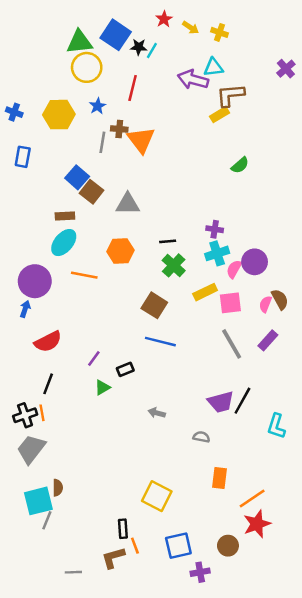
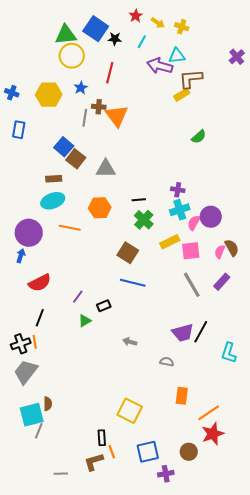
cyan line: (152, 51) -> (142, 42), moved
cyan ellipse: (64, 243) -> (53, 201), turned 30

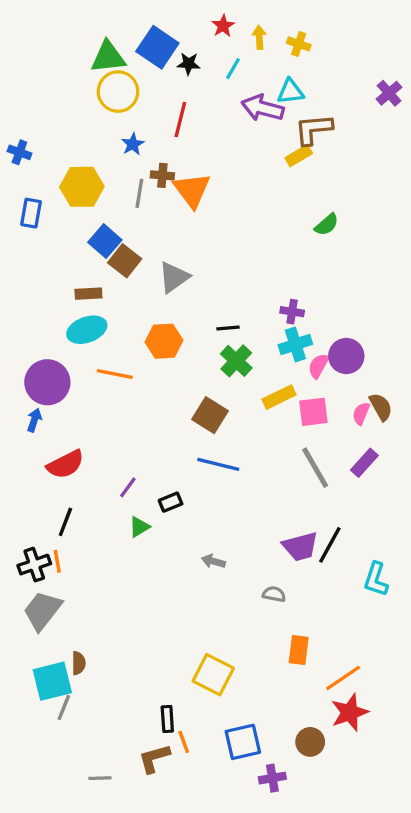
yellow arrow: (158, 23) -> (259, 37), turned -128
yellow hexagon: (49, 95) -> (82, 187), moved
gray triangle: (106, 169) -> (174, 277), turned -35

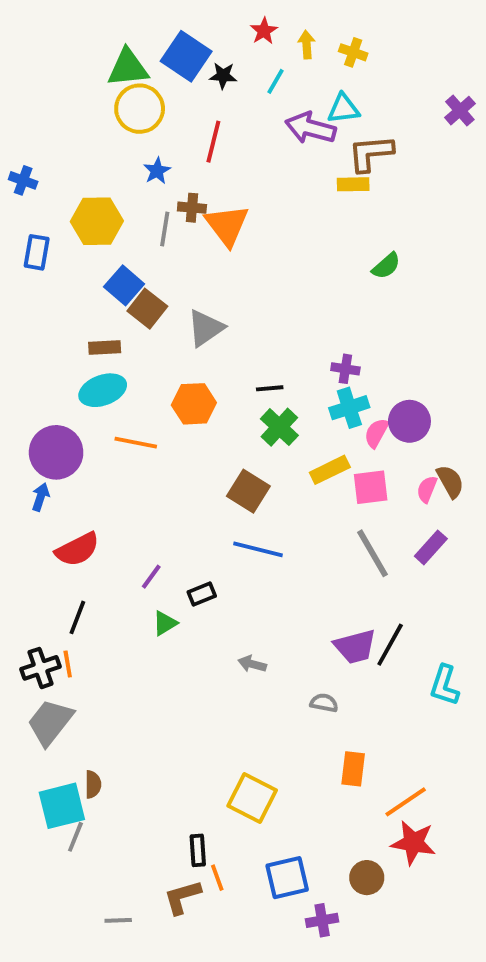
yellow rectangle: (299, 156) -> (353, 184), turned 30
red star: (350, 712) -> (413, 843), turned 30

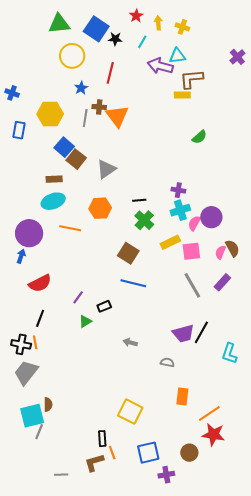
green triangle: (128, 68) -> (59, 24), moved
black cross: (41, 668) -> (21, 344), turned 30

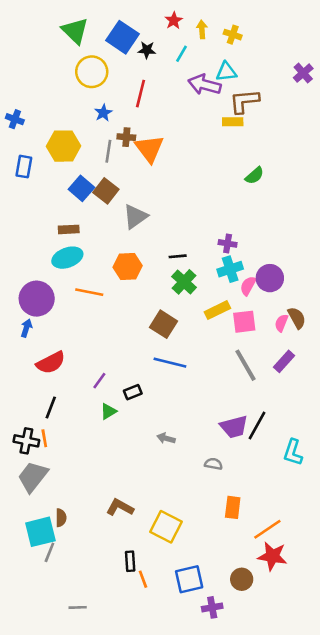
green triangle: (59, 24) -> (75, 31), turned 50
brown square: (76, 159) -> (106, 191), moved
brown L-shape: (94, 463) -> (120, 507), moved, turned 45

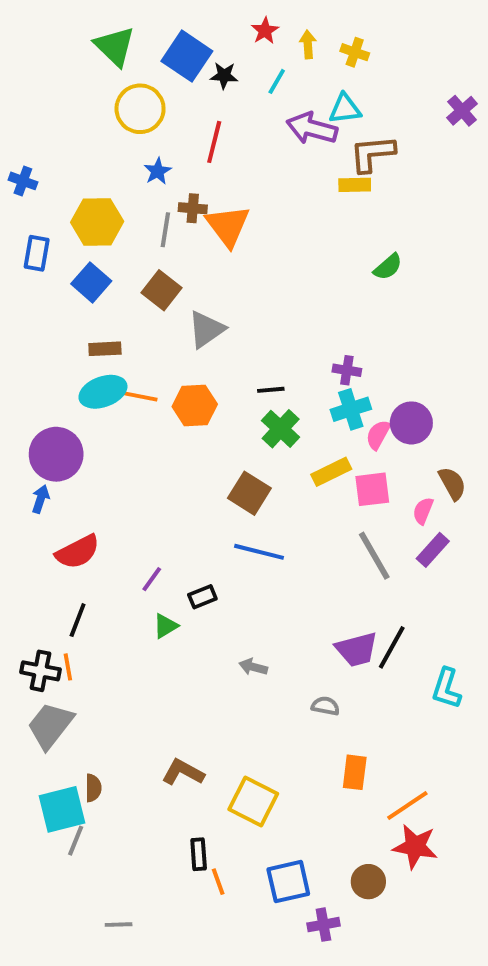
blue square: (81, 188) -> (91, 282), moved
orange line: (89, 292) -> (136, 396), moved
pink semicircle: (281, 323) -> (423, 511), moved

